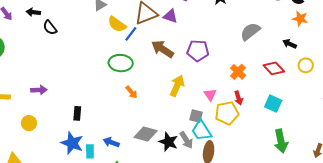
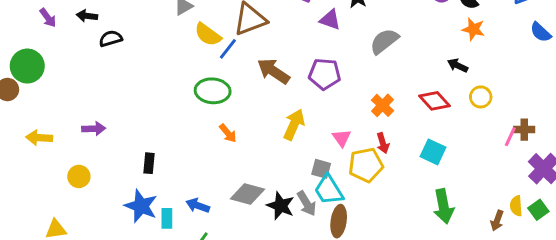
purple triangle: (170, 16) -> (330, 20), moved
black semicircle: (50, 28) -> (111, 39), turned 112
gray semicircle: (250, 31) -> (384, 41), moved

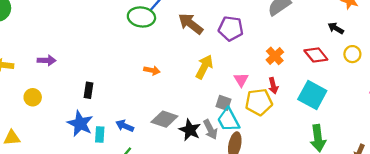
green ellipse: (213, 91) -> (141, 17), moved
orange arrow: (228, 133) -> (152, 70), turned -42
cyan square: (433, 152) -> (312, 95), size x1.4

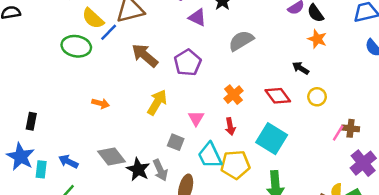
green ellipse: (141, 17) -> (76, 46), moved
purple pentagon: (231, 28) -> (188, 63), turned 30
yellow pentagon: (259, 102) -> (235, 165), moved
gray diamond: (164, 119) -> (111, 157), turned 30
cyan trapezoid: (228, 120) -> (210, 155), moved

